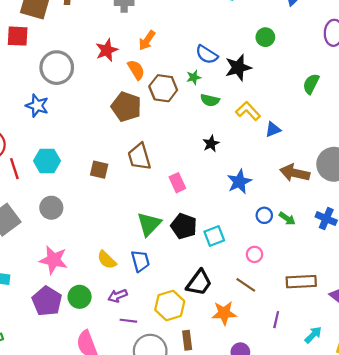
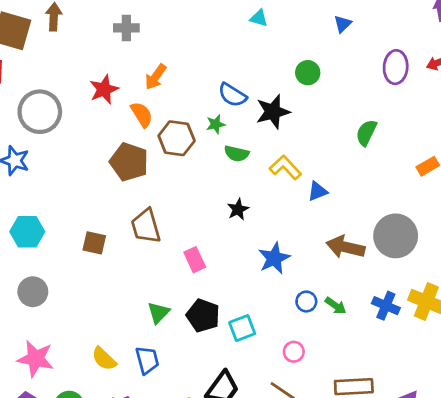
green triangle: (149, 224) -> (158, 313), size x0.7

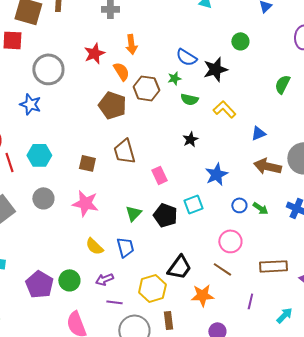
orange arrow: (156, 77) -> (131, 44), turned -42
blue triangle: (317, 191) -> (258, 133), moved
cyan square: (242, 328) -> (193, 204), moved
pink circle: (294, 352) -> (230, 241), size x1.5
pink star: (36, 359) -> (85, 203), moved

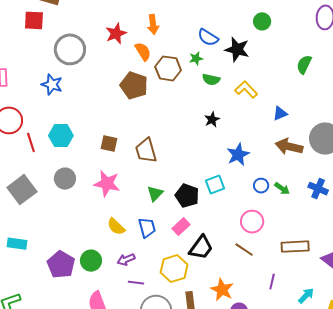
black star: (215, 69) -> (237, 49), turned 30
brown trapezoid: (124, 151) -> (146, 151), moved
pink rectangle: (159, 175) -> (181, 227), moved, turned 72
orange star: (202, 295) -> (222, 290), moved, turned 30

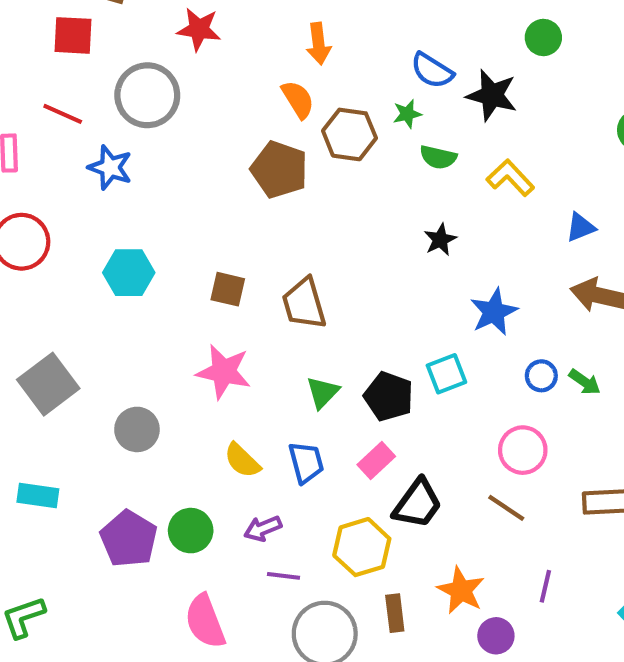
red star: (116, 33) -> (199, 29), moved, turned 30
red line: (31, 143) -> (63, 114), moved, turned -48
gray circle: (65, 179) -> (137, 429), moved
purple line: (272, 282) -> (545, 586), moved

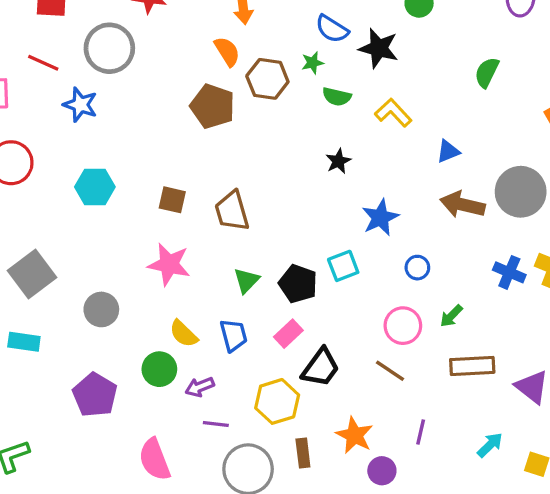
green arrow: (585, 382) -> (451, 316), moved, turned 100
cyan rectangle: (38, 495) -> (24, 342), moved
green circle: (191, 531) -> (159, 369), moved

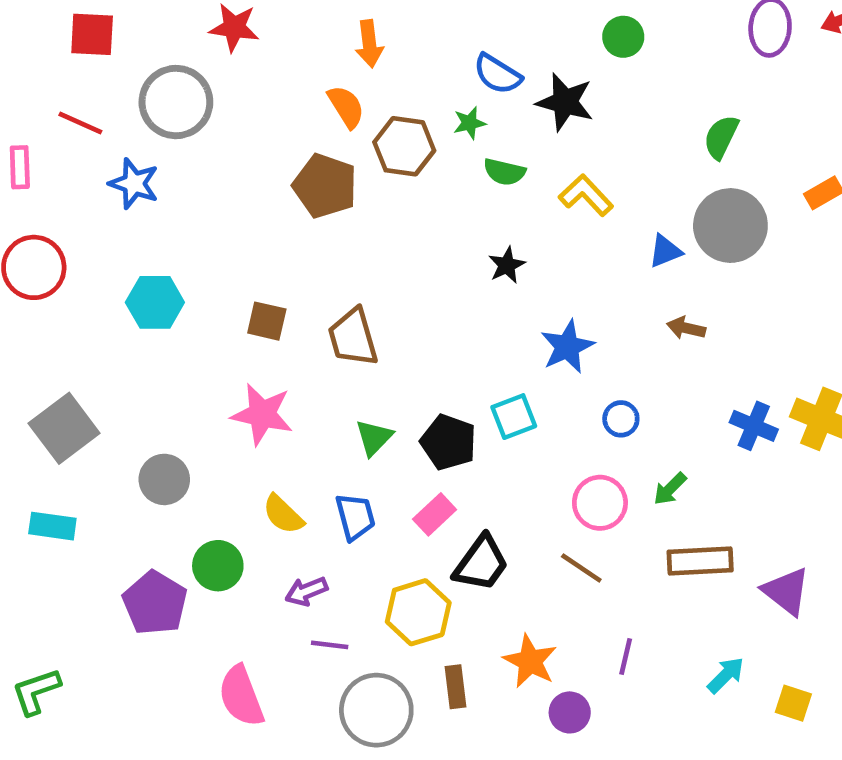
gray circle: (521, 192) -> (730, 226), moved
brown arrow: (463, 205) -> (686, 328), size x0.6
green circle: (159, 369) -> (218, 566), moved

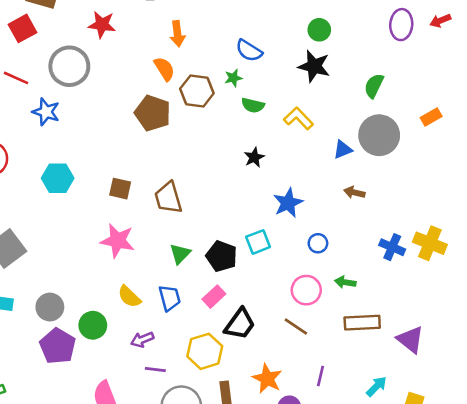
red square: (92, 34) -> (22, 28), turned -32
black star: (565, 102) -> (314, 66), moved
gray circle: (164, 479) -> (50, 307), moved
green arrow: (670, 489) -> (345, 282), turned 54

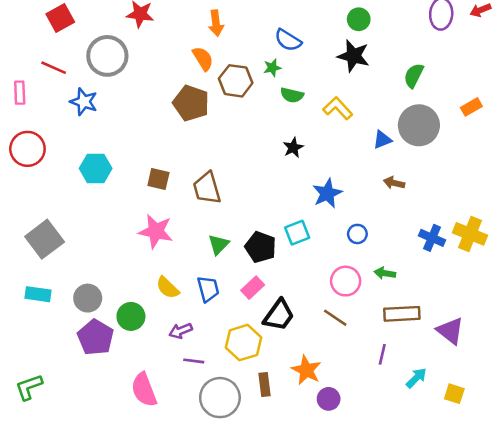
purple line: (321, 376) -> (382, 354), moved

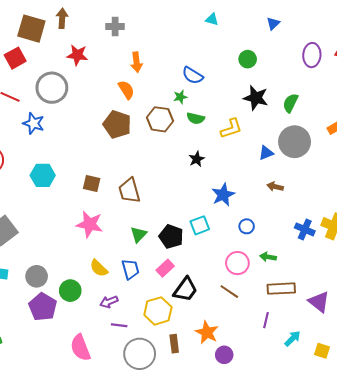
black star: (353, 56) -> (256, 98), moved
brown hexagon: (236, 81) -> (160, 119), moved
yellow L-shape: (338, 108) -> (231, 128), turned 115

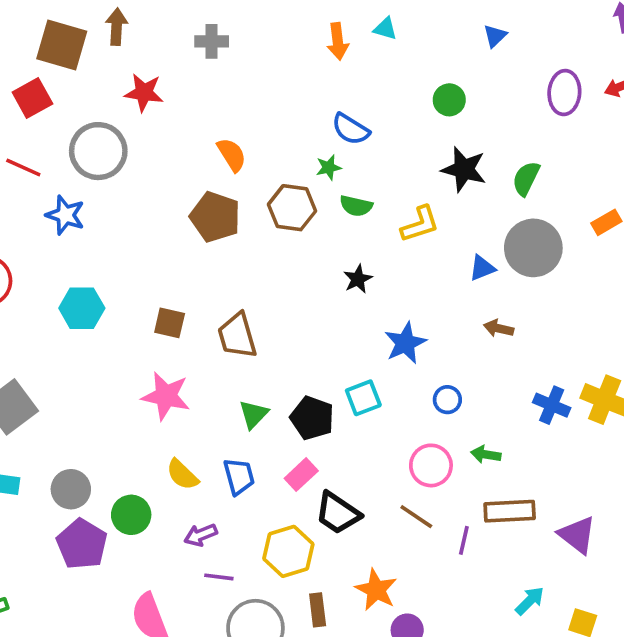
orange arrow: (136, 62) -> (338, 41), moved
black trapezoid: (185, 290) -> (338, 513), turned 88
purple line: (266, 320) -> (464, 540), moved

